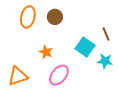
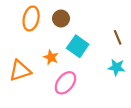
cyan square: (85, 47) -> (78, 46), moved
orange triangle: (18, 76) -> (20, 71), moved

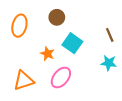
orange ellipse: (31, 19) -> (19, 26), moved
orange triangle: (20, 71) -> (24, 81), moved

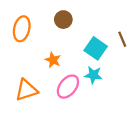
cyan square: (72, 43) -> (96, 48), moved
cyan star: (109, 63) -> (93, 75), moved

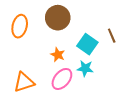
brown circle: (63, 20) -> (58, 18), size x1.5
orange star: (53, 60) -> (58, 55), moved

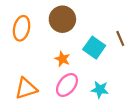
cyan star: (85, 68) -> (100, 90), moved

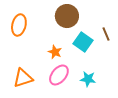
brown circle: (62, 19) -> (67, 16), moved

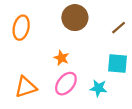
brown line: (106, 34) -> (119, 28), moved, turned 72
cyan square: (83, 42) -> (117, 63), moved, turned -30

